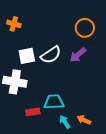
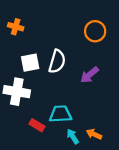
white semicircle: (51, 55) -> (57, 61), turned -40
purple arrow: (78, 55) -> (90, 75), moved
red rectangle: (33, 112) -> (37, 125), turned 40

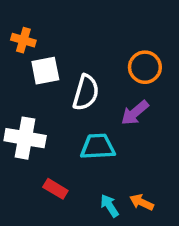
orange circle: (95, 31) -> (145, 67), moved
white square: (30, 63) -> (45, 71), moved
cyan trapezoid: (60, 114) -> (98, 147), moved

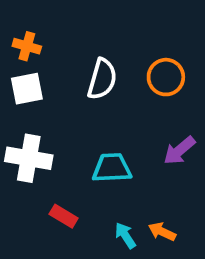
white square: (45, 71) -> (27, 89), moved
white semicircle: (86, 93) -> (102, 79), moved
purple arrow: (135, 113) -> (179, 150), moved

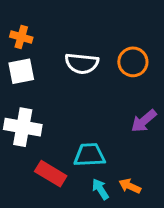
white semicircle: (102, 79) -> (82, 63), turned 80
cyan trapezoid: (112, 168) -> (89, 155), moved
red rectangle: (64, 216) -> (51, 174), size x1.4

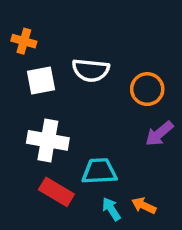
orange circle: (133, 62) -> (147, 89), moved
white square: (21, 71) -> (41, 81), moved
white cross: (23, 127) -> (48, 140), moved

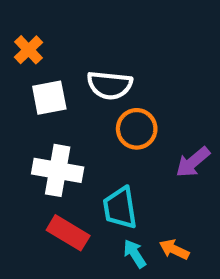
orange cross: (24, 41) -> (28, 50), turned 30
orange circle: (147, 89) -> (137, 129), moved
cyan trapezoid: (99, 171) -> (120, 208), turned -96

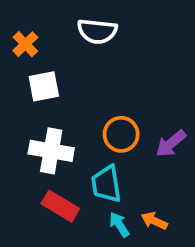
white semicircle: (110, 85) -> (97, 31), moved
orange circle: (137, 129) -> (121, 134), moved

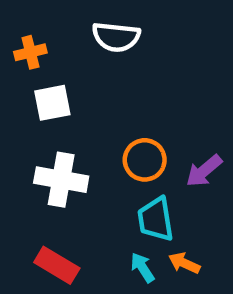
orange cross: (25, 44) -> (30, 52), turned 30
cyan trapezoid: (106, 184) -> (156, 219), moved
red rectangle: (60, 206) -> (57, 265), moved

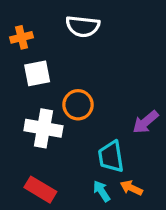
orange circle: (145, 160) -> (78, 105), moved

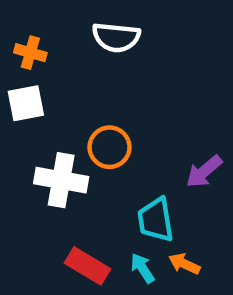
orange cross: (22, 37) -> (30, 53), turned 30
white square: (37, 73) -> (26, 103), moved
red rectangle: (40, 190) -> (88, 266), moved

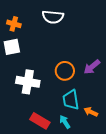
orange circle: (110, 147) -> (65, 71), moved
purple arrow: (204, 171) -> (92, 67), moved
orange arrow: (184, 264) -> (91, 112), moved

